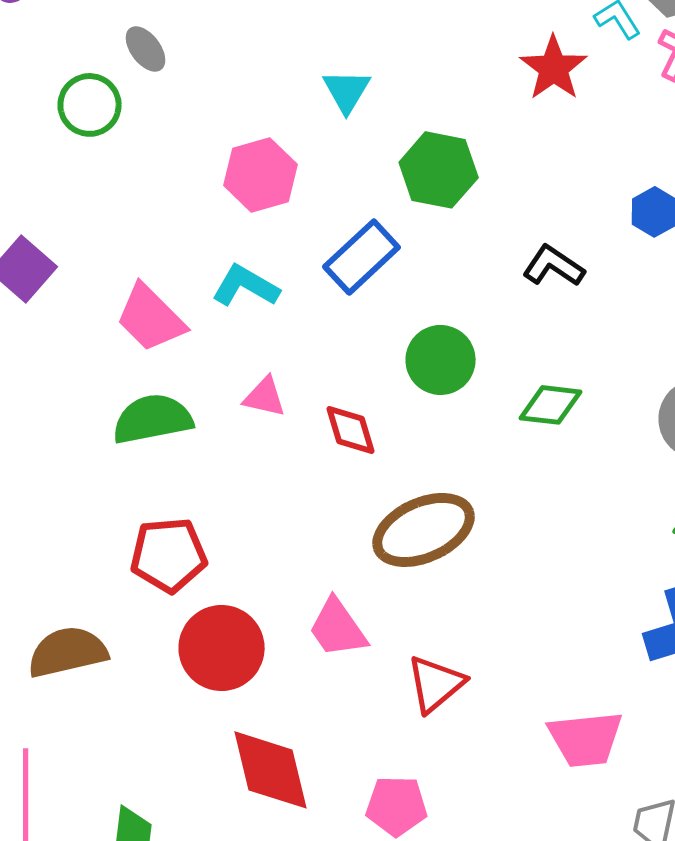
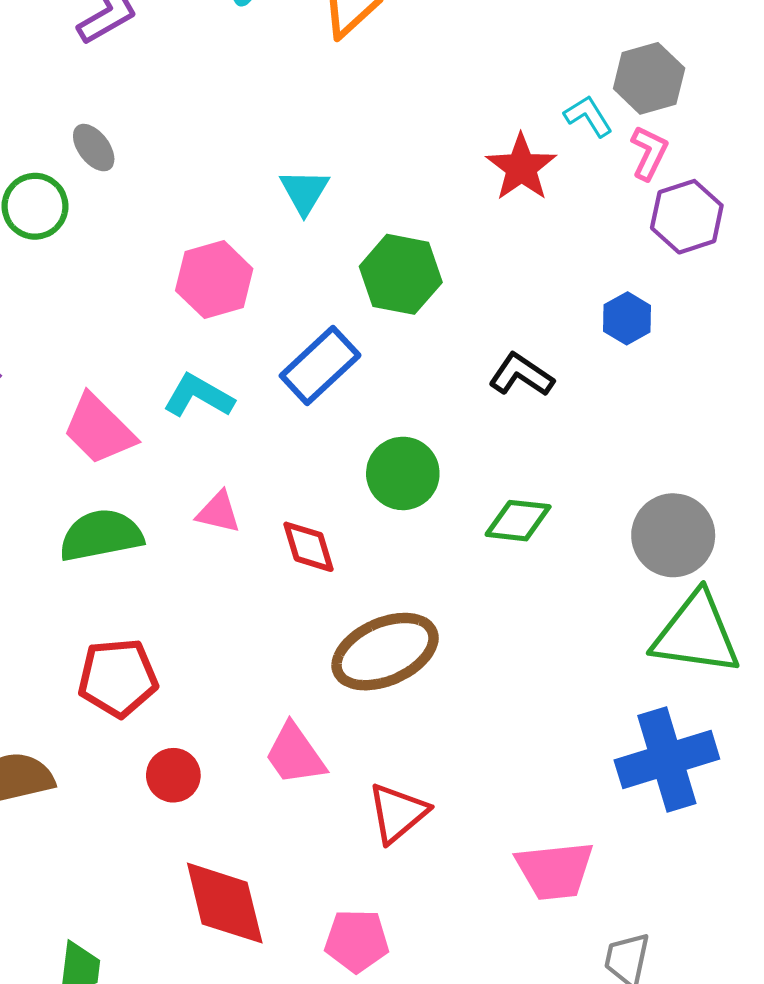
red circle: (222, 648) -> (173, 775), size x0.6

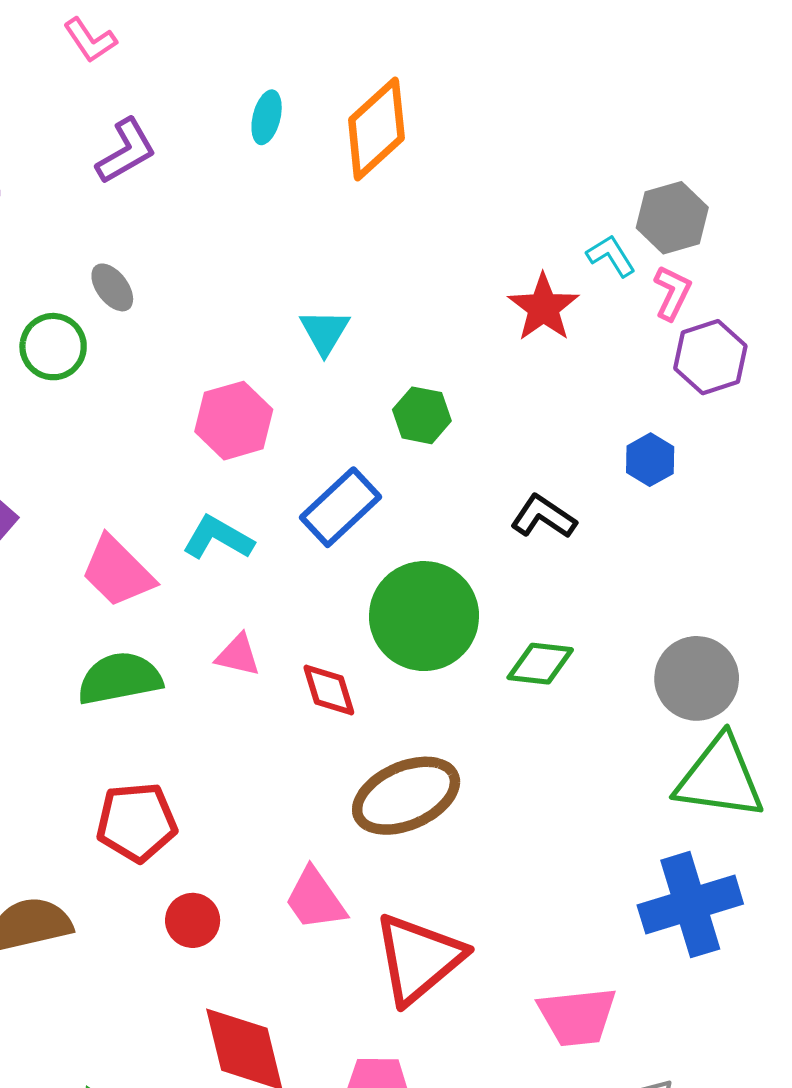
green hexagon: (401, 274) -> (422, 415), size x0.7
green circle: (403, 473) -> (424, 616), size x1.5
red triangle: (398, 813) -> (419, 958), size x1.5

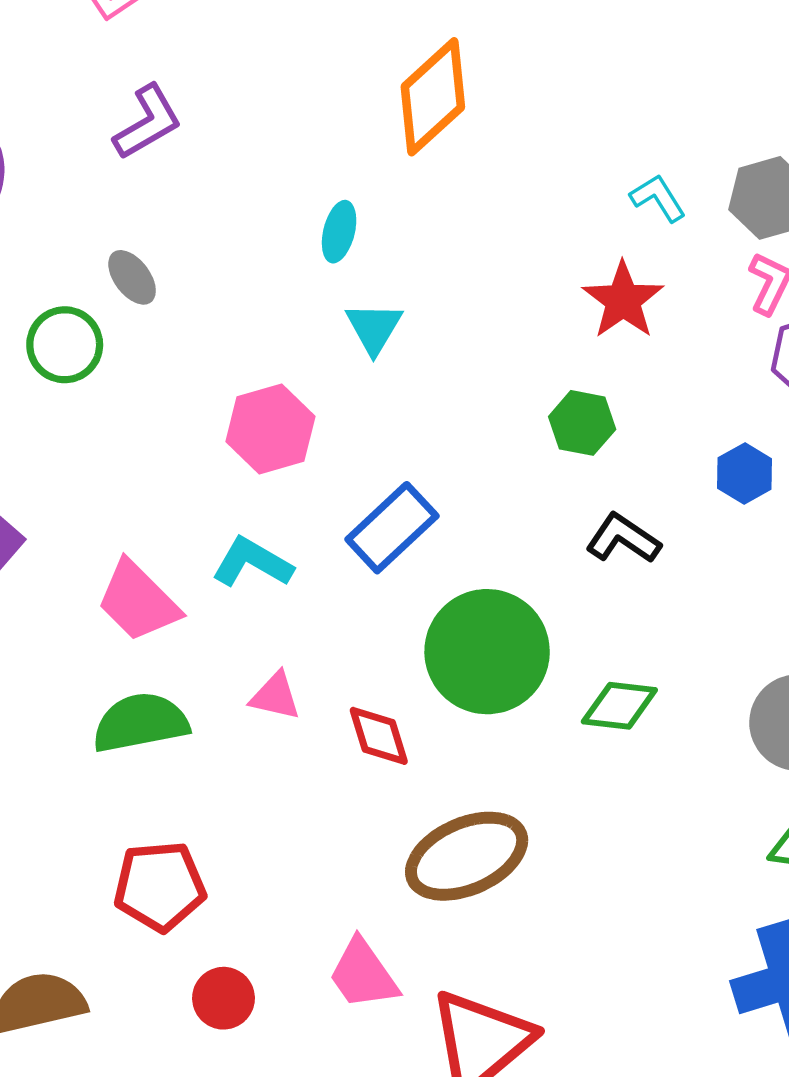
cyan ellipse: (267, 117) -> (339, 232), moved
cyan L-shape: (611, 256) -> (658, 198), moved
green hexagon: (422, 415) -> (582, 423), moved

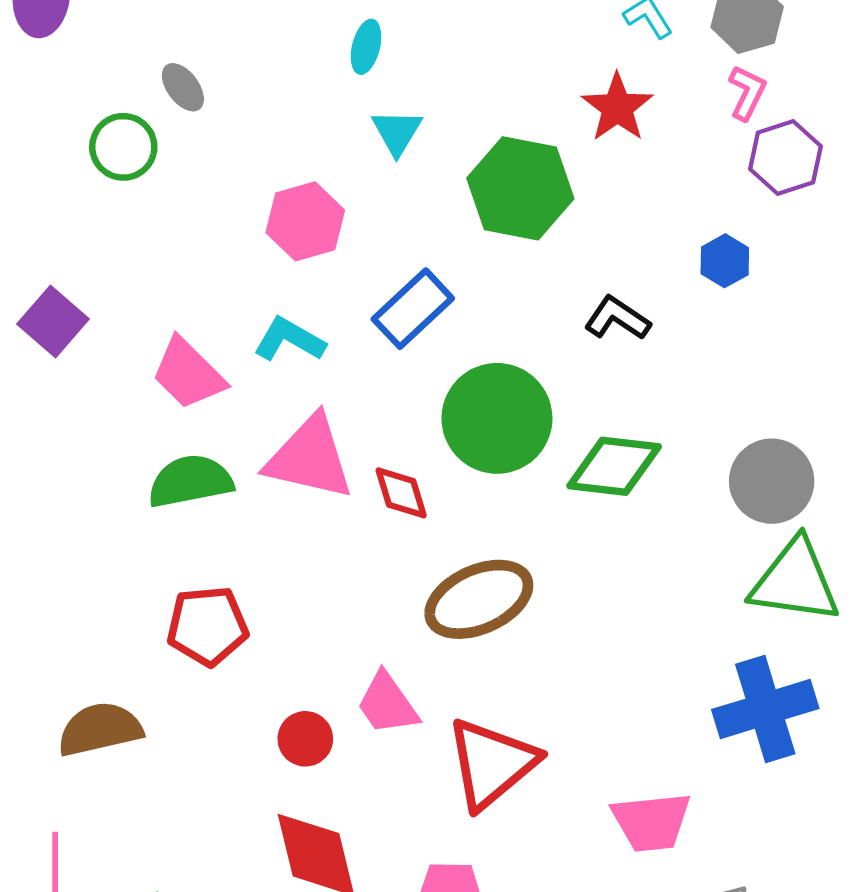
green hexagon: (582, 423) -> (520, 188), moved, size x1.8
pink triangle: (275, 696) -> (310, 458), size x2.0
green diamond: (619, 706) -> (614, 466), size x1.4
red circle: (223, 998) -> (305, 739), moved

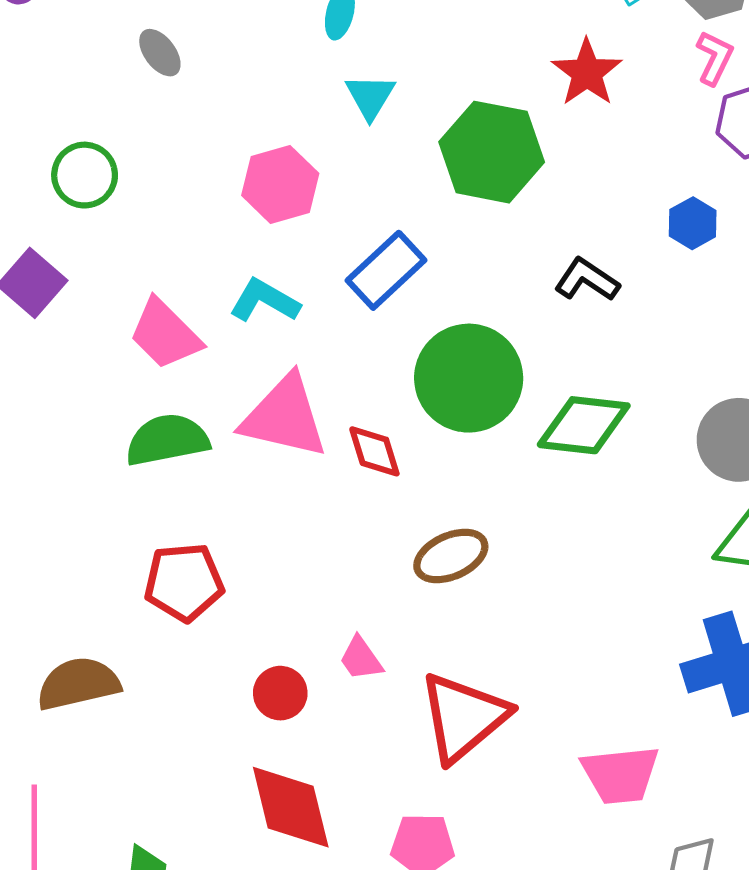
green circle: (123, 147) -> (85, 175), moved
brown ellipse: (479, 599) -> (451, 556), size x0.7
pink trapezoid: (387, 704) -> (361, 659), size x0.7

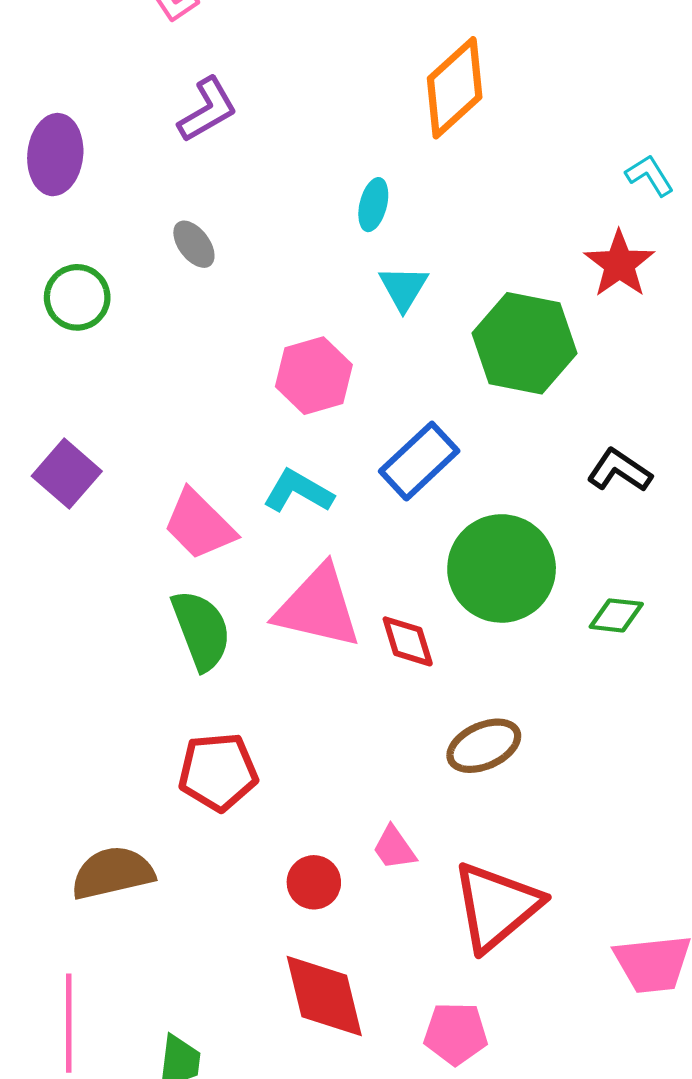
green circle: (85, 175) -> (77, 297), moved
green diamond: (584, 425) -> (616, 615), size x0.6
green semicircle: (167, 440) -> (201, 630), turned 80

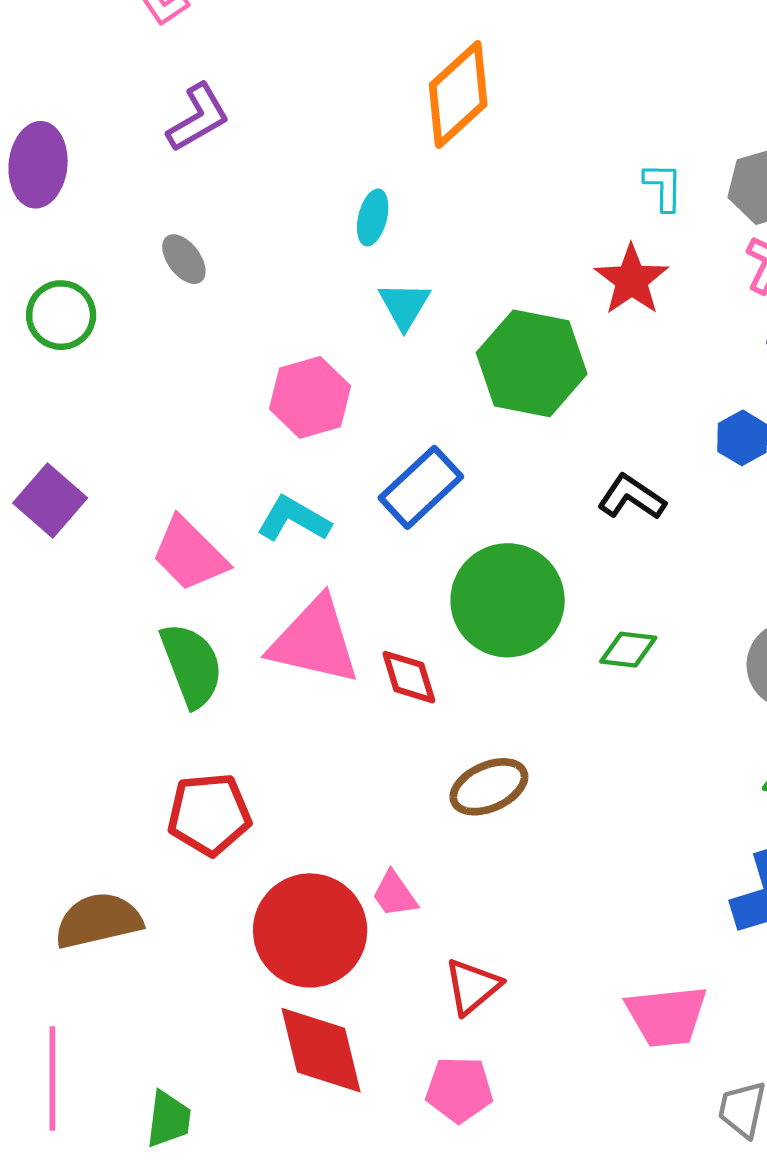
cyan L-shape: (650, 175) -> (663, 187), turned 33
red circle: (314, 882) -> (310, 930), size x2.0
red triangle: (496, 906) -> (472, 986), moved, size x0.6

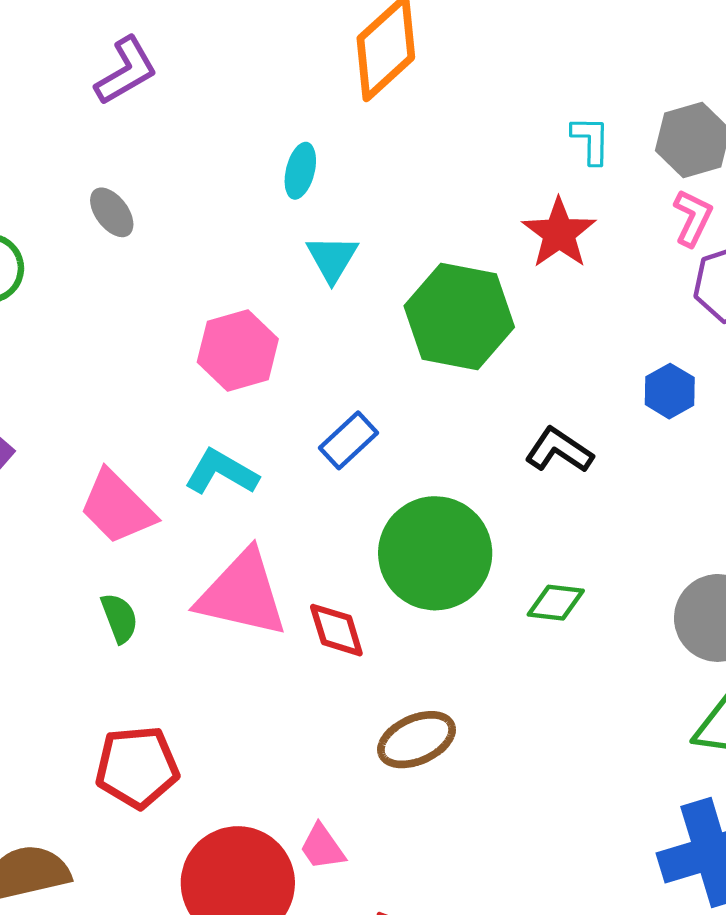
blue rectangle: (421, 487) -> (349, 440), size x0.7
green semicircle: (192, 665) -> (119, 618), size x0.6

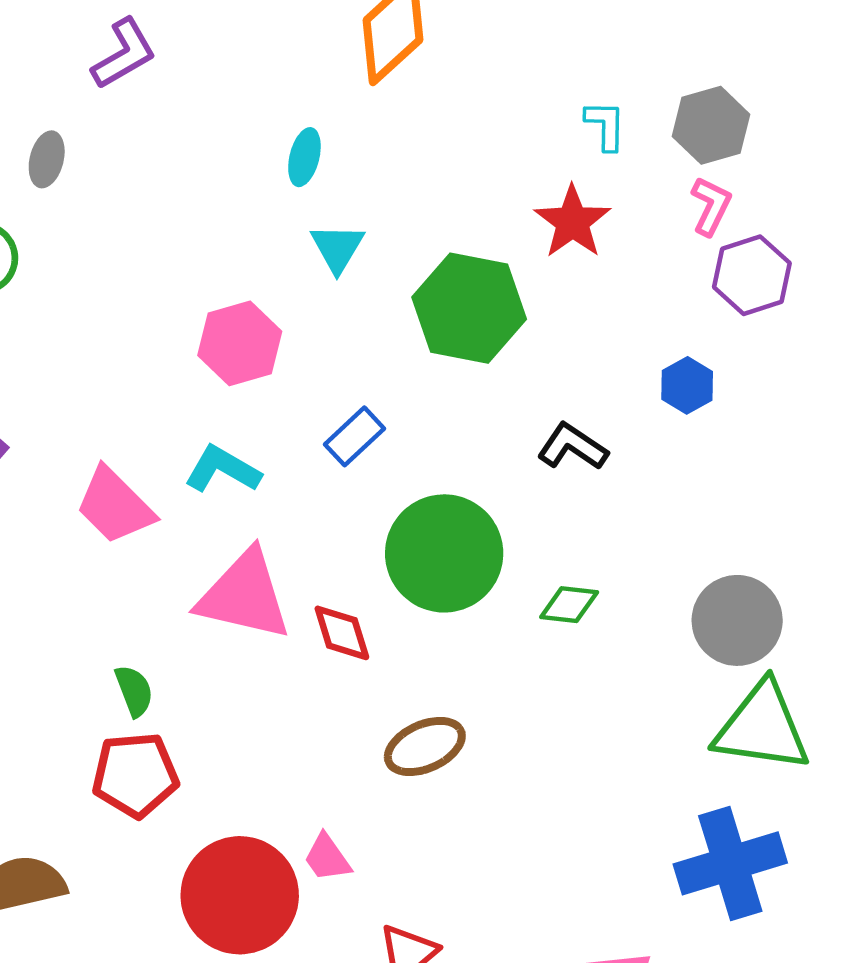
gray ellipse: (112, 212) -> (47, 159), moved, turned 51
green semicircle: (119, 618) -> (134, 691), moved

